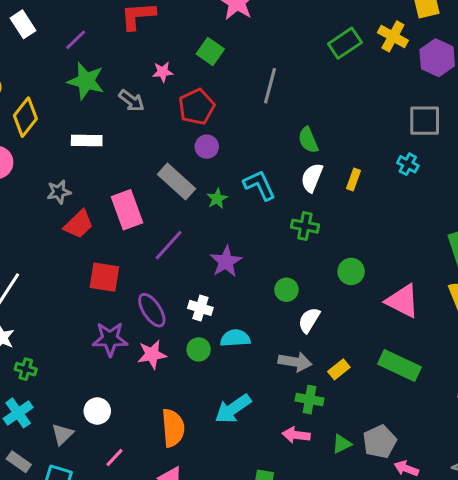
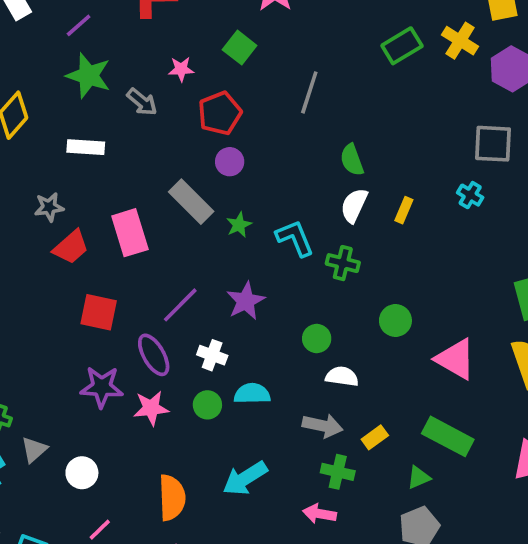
cyan L-shape: (259, 185) -> (295, 238), moved
purple line: (169, 245) -> (180, 305), moved
white semicircle: (309, 320) -> (342, 376), turned 64
gray triangle: (62, 434) -> (34, 450), moved
green triangle: (342, 444) -> (419, 477), moved

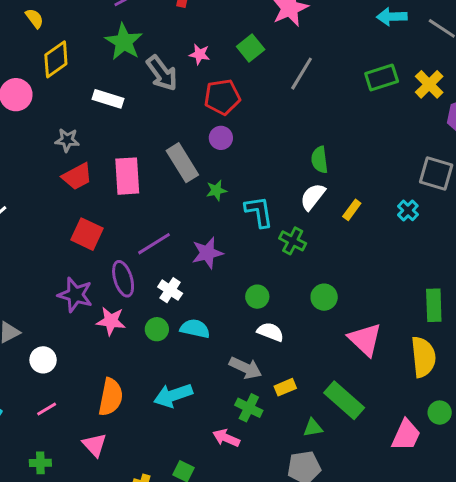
gray line: (309, 92) -> (302, 74), moved
gray arrow: (142, 102) -> (162, 73), size x1.4

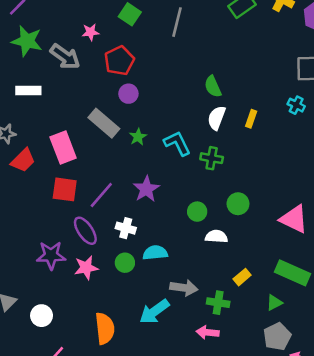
red square: (87, 234) -> (65, 189), moved
green circle: (324, 297) -> (238, 204), moved
gray arrow: (245, 368) -> (184, 288), moved

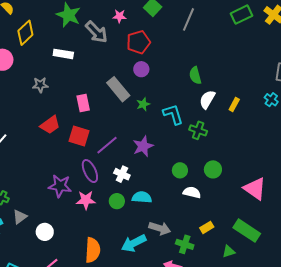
green semicircle: (213, 87) -> (195, 75), moved
pink rectangle: (63, 148) -> (83, 103), size x0.7
red trapezoid: (23, 160) -> (50, 125), moved

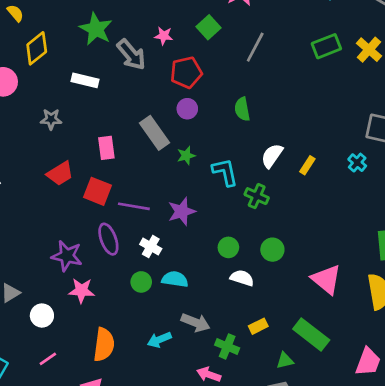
green semicircle: (195, 75) -> (242, 109), moved
purple line: (107, 145) -> (134, 206), turned 45
pink star: (86, 200) -> (81, 291), moved
cyan arrow: (134, 243) -> (159, 340), size x0.7

